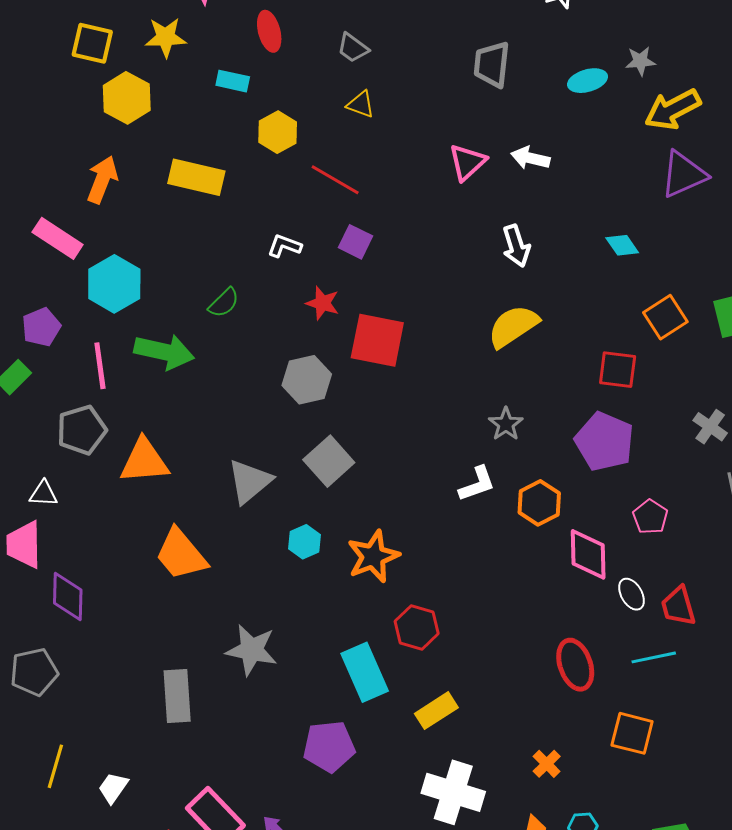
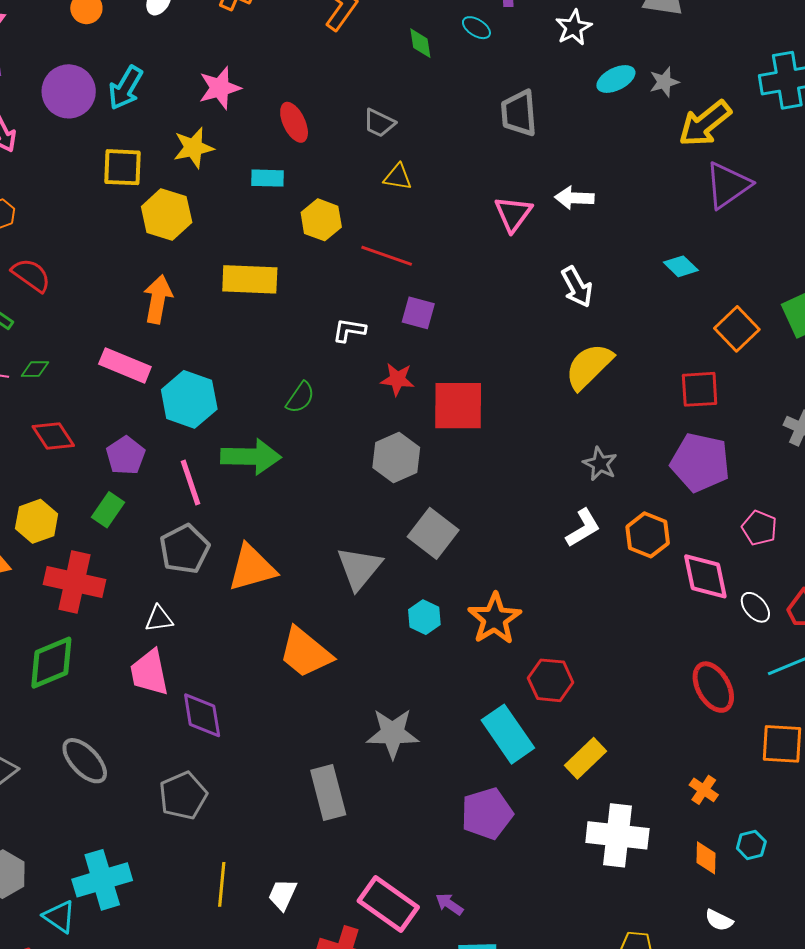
cyan ellipse: (588, 81) -> (616, 79), moved

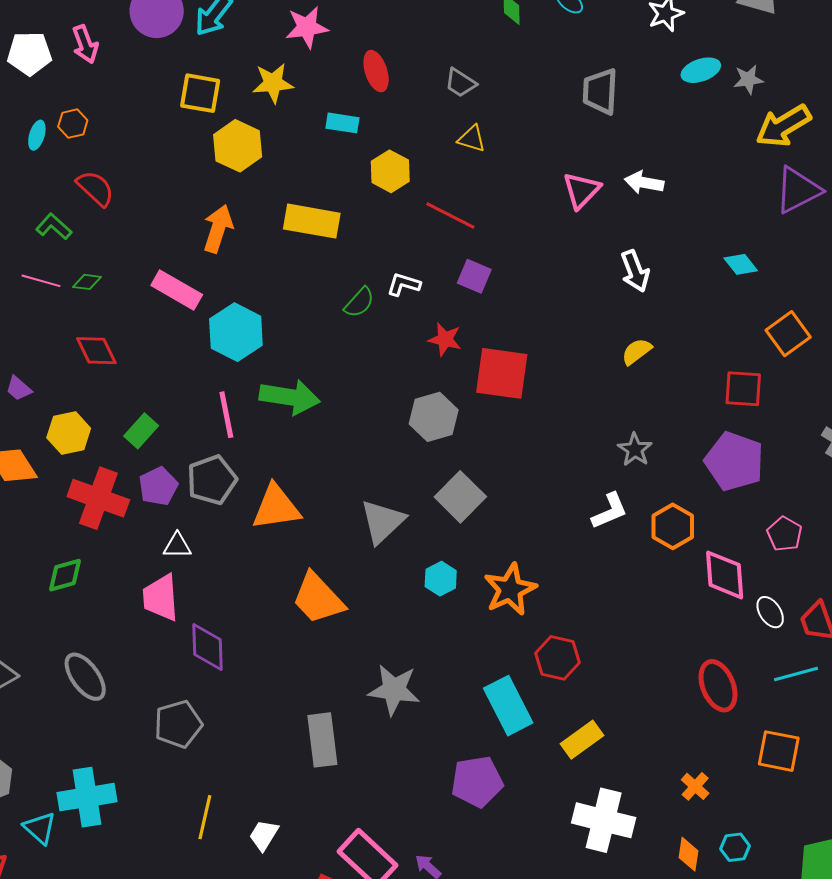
yellow semicircle: (589, 366) -> (637, 351), size x0.6
green semicircle: (300, 397) -> (359, 302), moved
purple pentagon: (126, 456) -> (158, 486), moved
green diamond: (51, 663) -> (65, 575), size x0.7

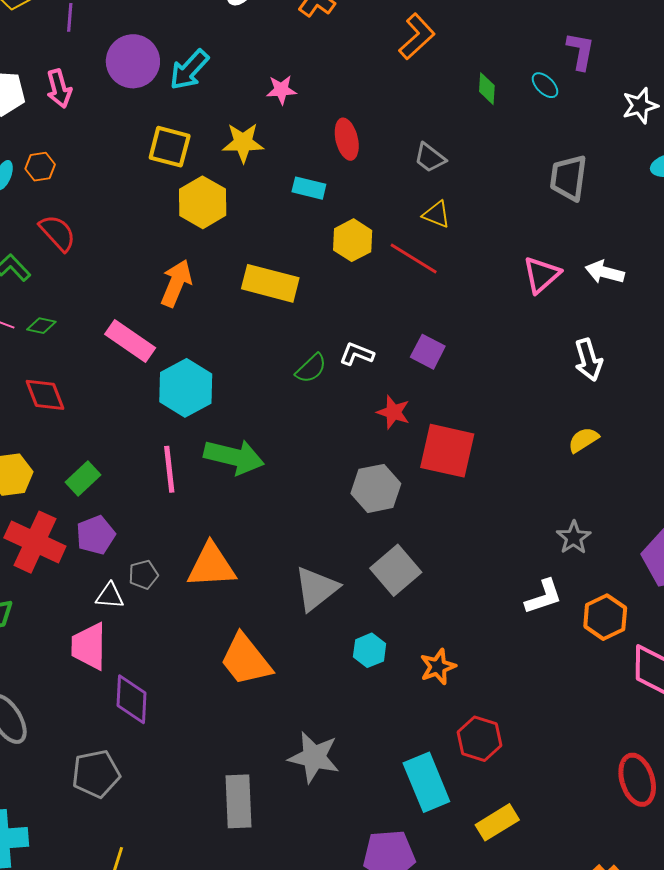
pink star: (307, 27) -> (281, 90), size x0.7
red line: (450, 215) -> (414, 258), moved
gray pentagon: (212, 480) -> (143, 575), moved, size x0.6
orange star: (510, 589) -> (438, 667), size x0.7

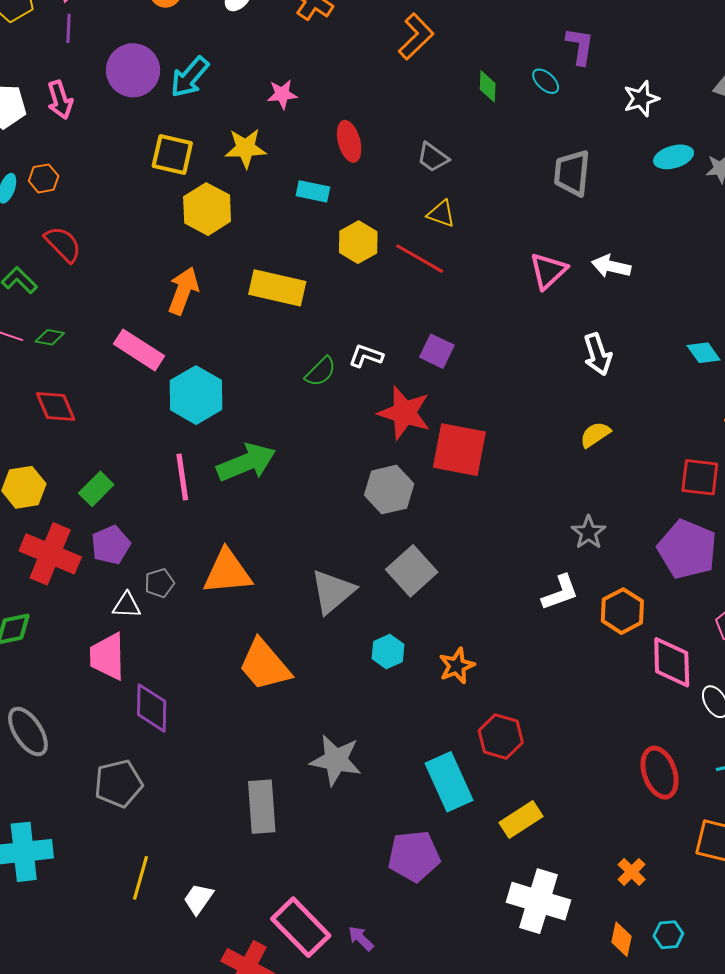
red star: (393, 412) -> (404, 413), size x1.6
green arrow: (234, 457) -> (246, 462), turned -34

